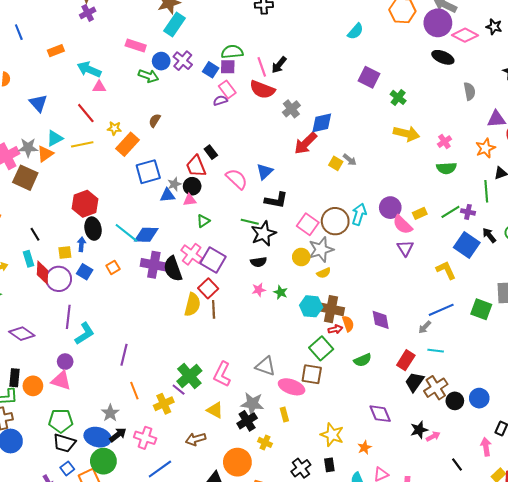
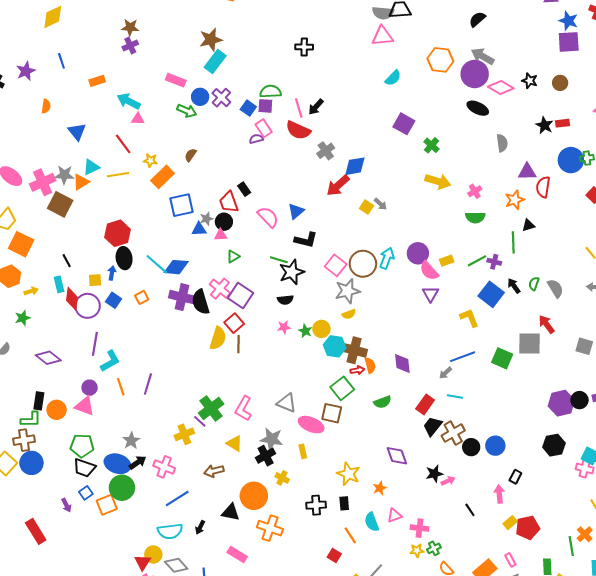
yellow circle: (301, 257) -> (321, 329), moved
orange line: (134, 391) -> (121, 387), moved
black cross: (301, 468) -> (316, 505), turned 30

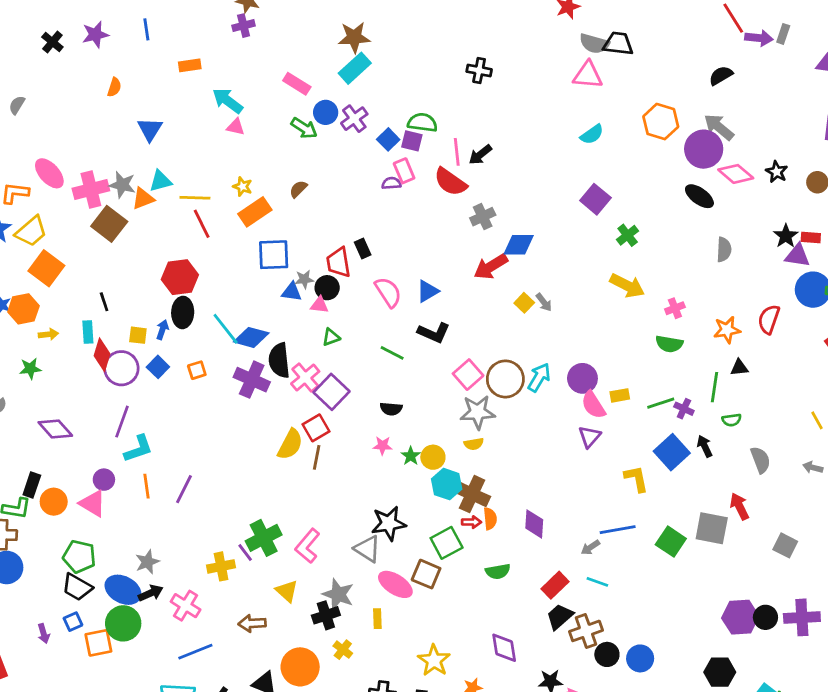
red line: (123, 144) -> (202, 224), moved
purple triangle: (527, 172) -> (797, 256), moved
black star: (292, 272) -> (389, 523), moved
green semicircle: (534, 284) -> (732, 420), moved, turned -128
black semicircle: (201, 302) -> (279, 360), moved

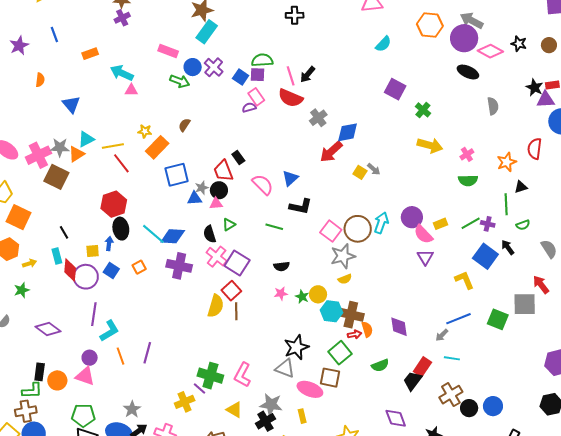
black semicircle: (279, 360) -> (210, 234), moved, size x0.7
green cross: (264, 538) -> (210, 376), turned -35
black trapezoid: (560, 617) -> (413, 381), moved

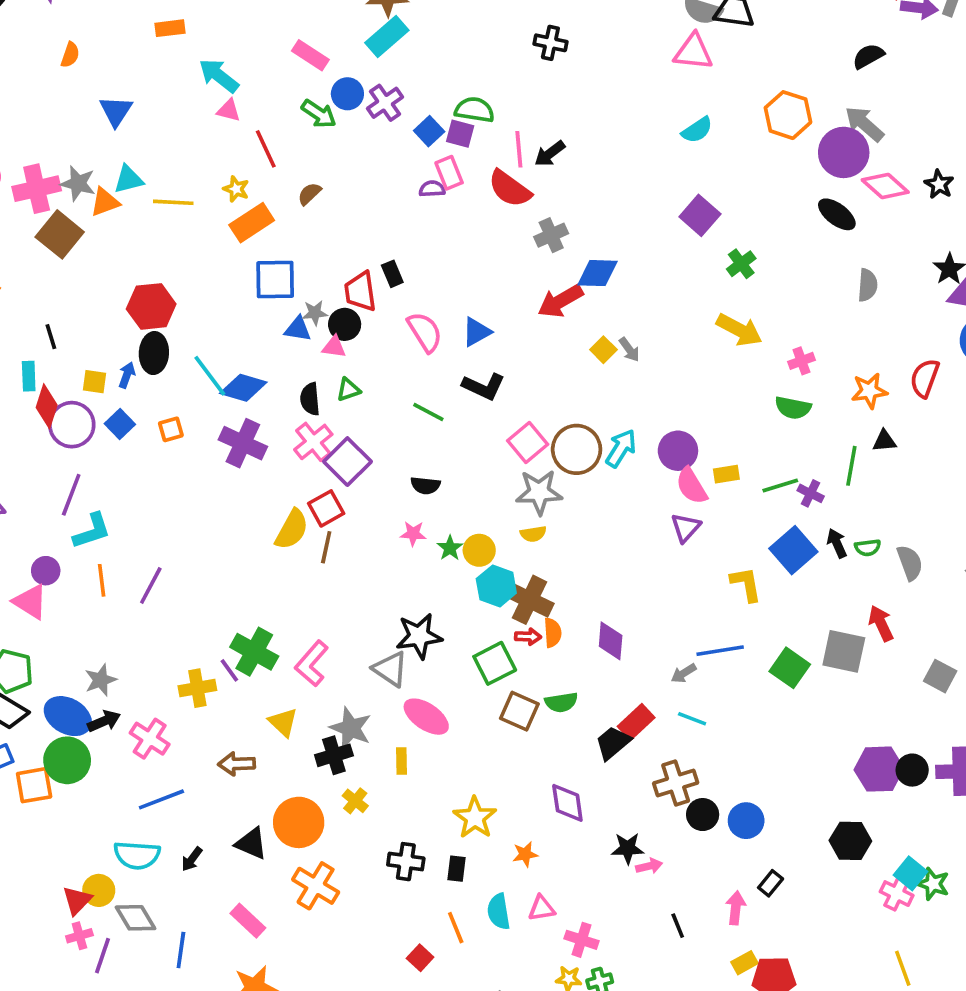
red line: (121, 163) -> (266, 149), moved
green semicircle: (523, 225) -> (868, 548), moved
brown square: (330, 378) -> (519, 711), moved

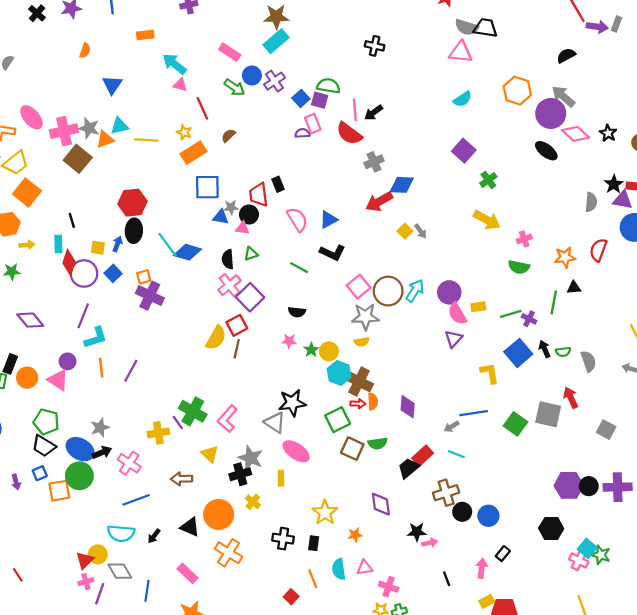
gray semicircle: (868, 285) -> (591, 202), moved
purple cross: (243, 443) -> (150, 296), moved

